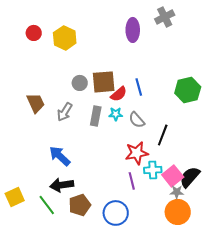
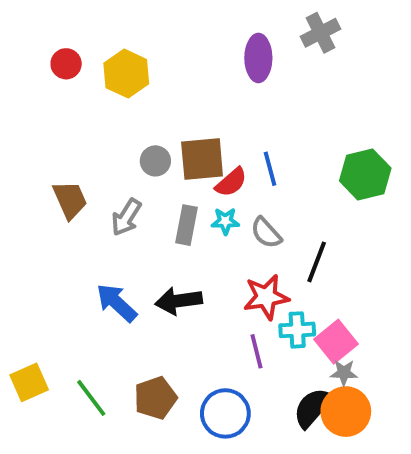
black semicircle: (190, 177) -> (313, 408), moved
black arrow: (62, 185) -> (179, 301), moved

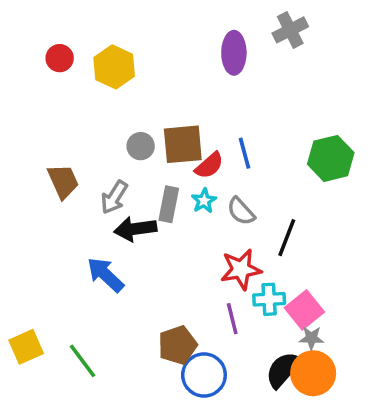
cyan star: (225, 221) -> (204, 201), turned -30
black arrow: (179, 301) -> (135, 229), moved
brown pentagon: (155, 398) -> (178, 345), moved

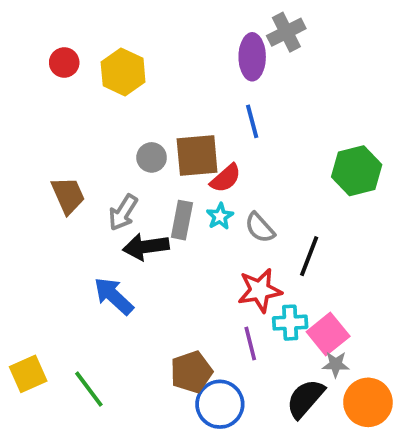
gray cross: (290, 30) -> (286, 32), moved
blue line: (244, 153) -> (252, 121), moved
orange circle: (313, 373) -> (368, 402), moved

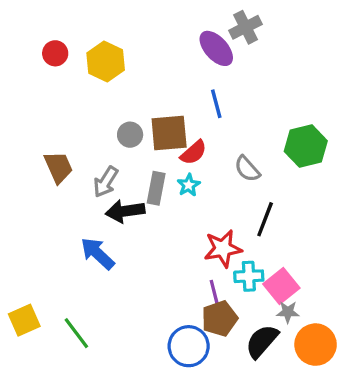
purple ellipse: (252, 57) -> (216, 48), turned -42
gray semicircle: (260, 228) -> (247, 169), moved
brown pentagon: (191, 372) -> (220, 319), moved

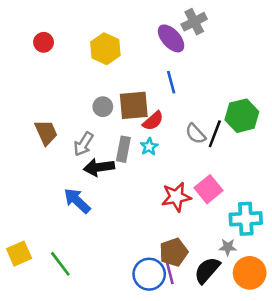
yellow hexagon: (106, 61) -> (105, 49), moved
black line: (265, 219) -> (215, 134), moved
cyan cross: (249, 276) -> (246, 219), moved, size x1.4
pink square: (281, 286) -> (208, 189), moved
purple line: (215, 294) -> (170, 273), moved

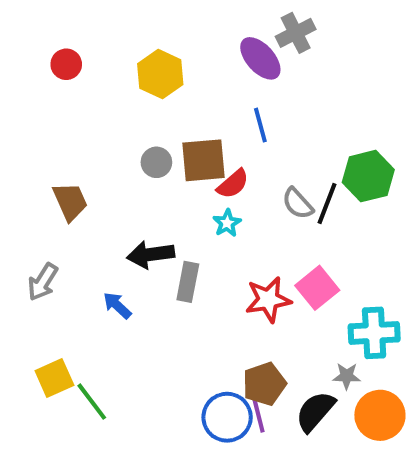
gray arrow: (83, 144) -> (43, 282), moved
gray rectangle: (123, 149) -> (188, 282), moved
blue arrow: (77, 201) -> (117, 305), size x0.7
yellow square: (19, 254) -> (54, 378), moved

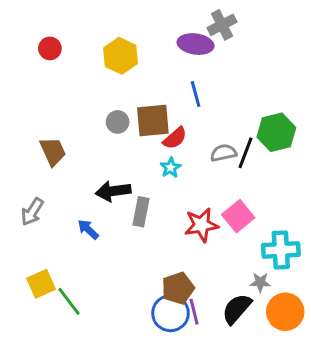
purple ellipse: (260, 58) -> (196, 44), turned -40
gray semicircle: (298, 203) -> (223, 153), turned 120
brown pentagon: (264, 384) -> (178, 288), moved

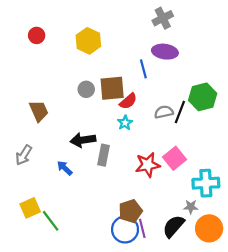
purple ellipse: (196, 44) -> (165, 52), moved

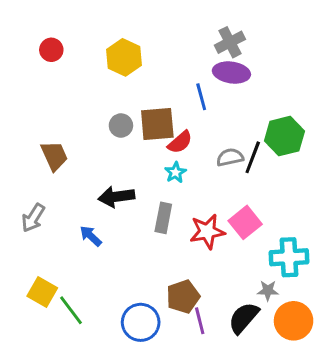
gray cross: (163, 18) -> (230, 42), moved
gray rectangle: (103, 155) -> (163, 218), moved
yellow square: (30, 208) -> (42, 292), turned -36
blue circle: (125, 229) -> (141, 322), moved

